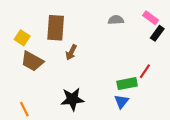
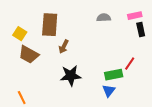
pink rectangle: (151, 18) -> (135, 16), turned -48
black rectangle: (157, 33) -> (141, 30), turned -48
black star: (72, 99) -> (71, 76), moved

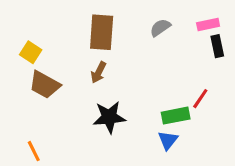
gray semicircle: (104, 18) -> (160, 28), turned -32
brown rectangle: (50, 25) -> (102, 32), moved

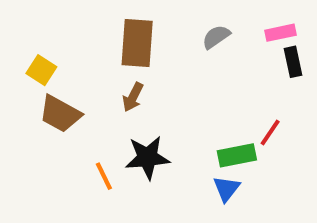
orange line: (34, 151) -> (104, 176), moved

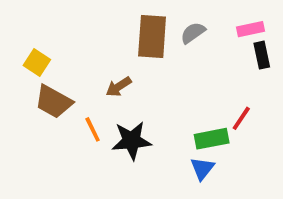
brown rectangle: (137, 43) -> (152, 37), moved
brown arrow: (133, 97) -> (119, 87), turned 30
orange line: (104, 176) -> (93, 129), moved

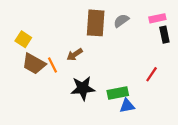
orange line: (93, 129) -> (52, 65), moved
green rectangle: (212, 139) -> (118, 93), moved
blue triangle: (202, 168) -> (127, 106), turned 42

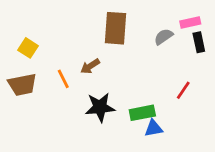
gray semicircle: (121, 21) -> (164, 37), moved
brown trapezoid: (34, 64) -> (22, 85), moved, turned -40

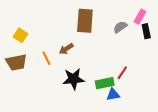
pink rectangle: (190, 23) -> (140, 17), turned -48
red line: (183, 90) -> (122, 73), moved

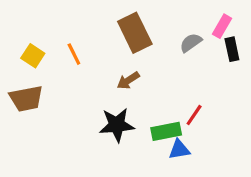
brown rectangle: (85, 21) -> (135, 33), turned -30
brown arrow: (66, 49) -> (128, 80), moved
orange line: (46, 58) -> (74, 54), moved

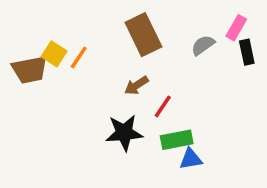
orange line: (74, 54) -> (79, 57), turned 60
yellow square: (33, 56) -> (54, 54), moved
brown trapezoid: (26, 99) -> (30, 70), moved
red line: (194, 115) -> (163, 106), moved

